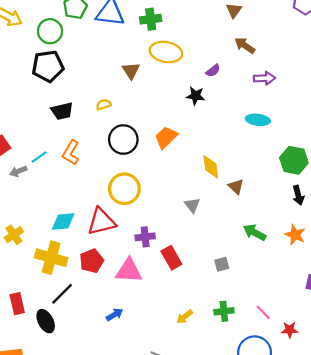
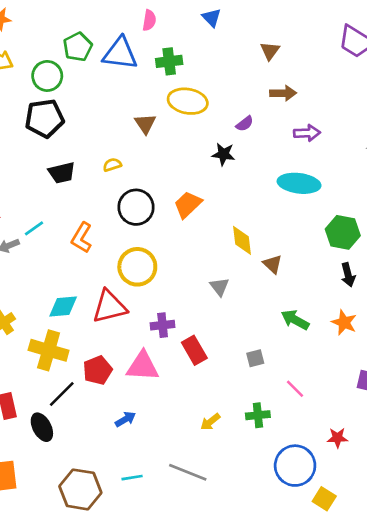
brown arrow: (245, 45) -> (283, 93), turned 145
cyan ellipse: (258, 120) -> (299, 183), size x1.4
orange L-shape: (71, 153) -> (82, 238), moved
red pentagon: (92, 261) -> (98, 370), moved
pink line: (263, 312) -> (295, 389), moved

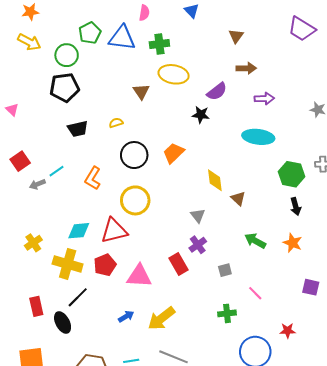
purple semicircle: (245, 124) -> (217, 91), size x1.5
purple cross: (163, 325) -> (198, 245), moved, turned -30
red pentagon: (98, 370) -> (105, 265), moved
yellow arrow: (210, 422) -> (161, 318), moved, size x1.8

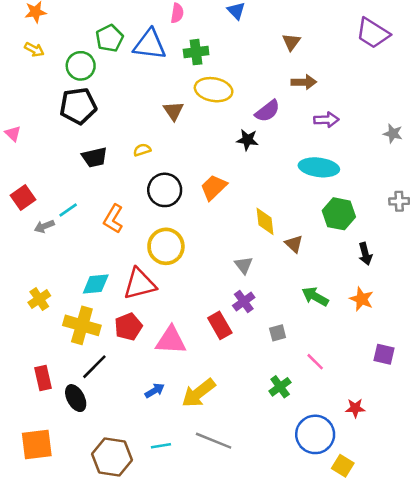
yellow arrow: (29, 42) -> (34, 50), size x0.7
green hexagon: (292, 174) -> (339, 214), moved
green cross: (227, 313) -> (280, 387), turned -30

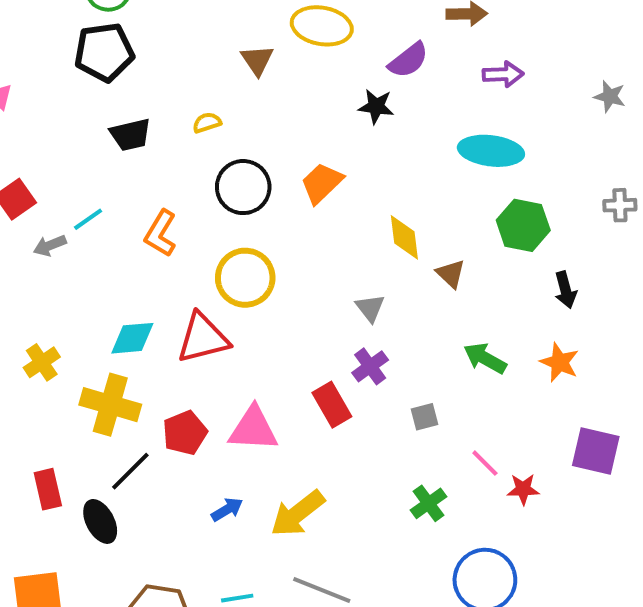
red pentagon: (128, 327) -> (185, 433), moved
purple square: (384, 354) -> (596, 451), size x1.4
red star: (355, 408) -> (523, 489), moved

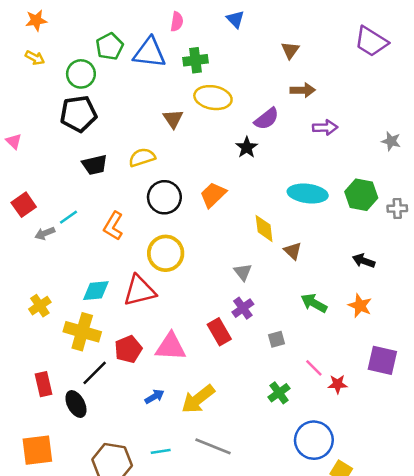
black star: (376, 106) -> (247, 147), turned 30
yellow semicircle: (207, 123) -> (142, 157), size x1.5
cyan ellipse: (491, 151) -> (308, 194), moved
green hexagon: (523, 225) -> (361, 195), moved
black arrow: (566, 290) -> (364, 261), turned 125

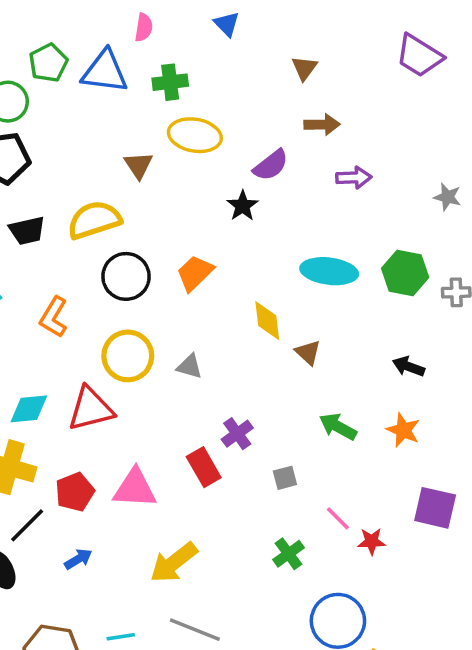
yellow semicircle: (142, 157) -> (94, 220), size x1.4
gray triangle: (243, 272) -> (190, 367), moved, turned -36
blue arrow: (154, 397) -> (78, 559), moved

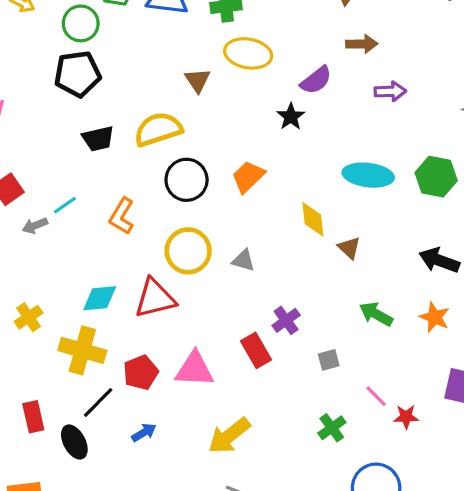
black arrow: (409, 367) -> (439, 260), size x1.4

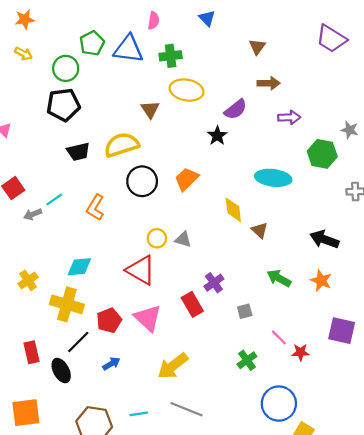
green hexagon: (436, 177) -> (322, 154), moved
yellow circle: (188, 251) -> (157, 238), moved, size x0.6
red triangle: (155, 298) -> (141, 270), moved, turned 44
pink triangle: (194, 369) -> (148, 318), turned 40

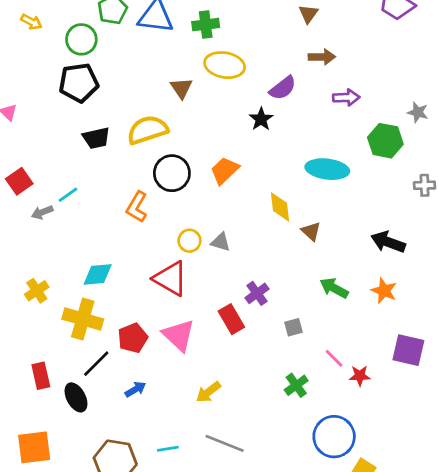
orange L-shape: (95, 207) -> (137, 207), moved
yellow arrow: (173, 366) -> (208, 392), size x0.7

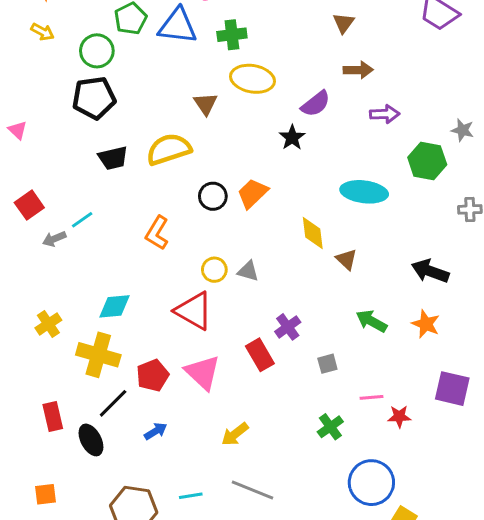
black circle: (172, 173) -> (213, 196), moved, size x0.7
pink line: (334, 358) -> (371, 397), turned -50
orange square: (34, 447) -> (45, 494), size x0.6

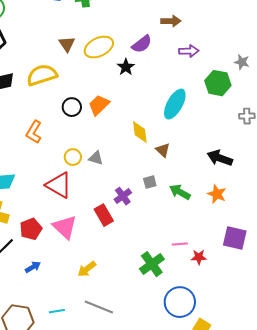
yellow ellipse: (252, 79) -> (99, 47), moved, turned -36
cyan ellipse: (364, 192) -> (175, 104), turned -68
gray square: (327, 364) -> (150, 182), moved
green cross: (330, 427) -> (152, 264), size x1.4

